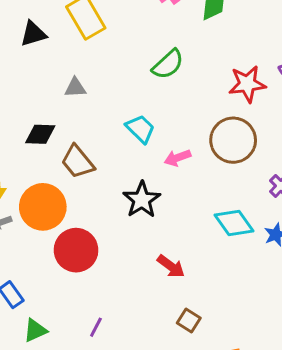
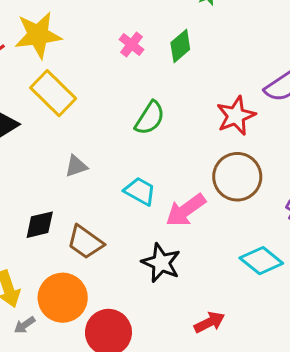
gray triangle: (75, 88) -> (76, 166), moved
pink arrow: (177, 158) -> (186, 210), size x1.5
red arrow: (171, 266) -> (209, 322), turned -48

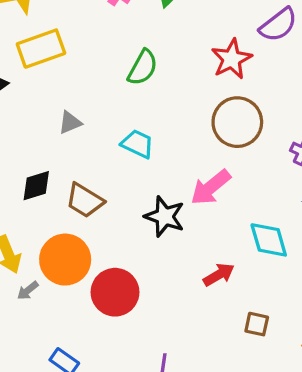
yellow rectangle: (53, 93) -> (41, 49), turned -60
pink arrow: (186, 210) -> (211, 187), moved
cyan diamond: (261, 261) -> (269, 240), moved, turned 39

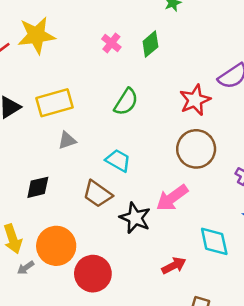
yellow rectangle: (41, 49) -> (54, 103), moved
brown trapezoid: (85, 200) -> (98, 194), moved

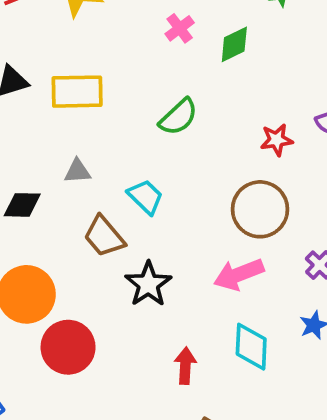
red star: (195, 100) -> (277, 140), size x0.7
gray triangle: (67, 140) -> (77, 171), moved
pink arrow: (172, 198) -> (239, 274), moved
red arrow: (174, 266) -> (185, 366), turned -75

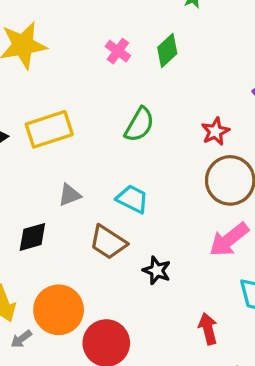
red star: (277, 140) -> (215, 131), moved
black star: (148, 284) -> (157, 270), size x0.7

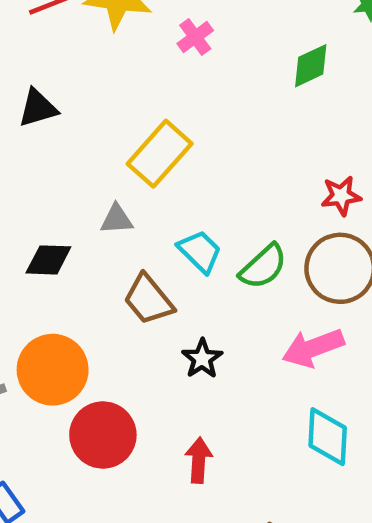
pink cross: (118, 51) -> (195, 37), moved
green semicircle: (139, 125) -> (263, 267), moved
yellow rectangle: (49, 129) -> (160, 154), moved, turned -48
red arrow: (208, 329) -> (199, 460), moved

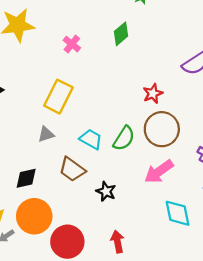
pink cross: (195, 37) -> (72, 44), moved
black diamond: (48, 260) -> (26, 178), moved

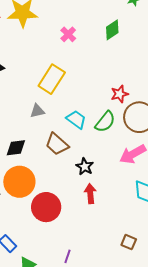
red star: (153, 94) -> (120, 94), moved
red arrow: (118, 242) -> (90, 194), moved

